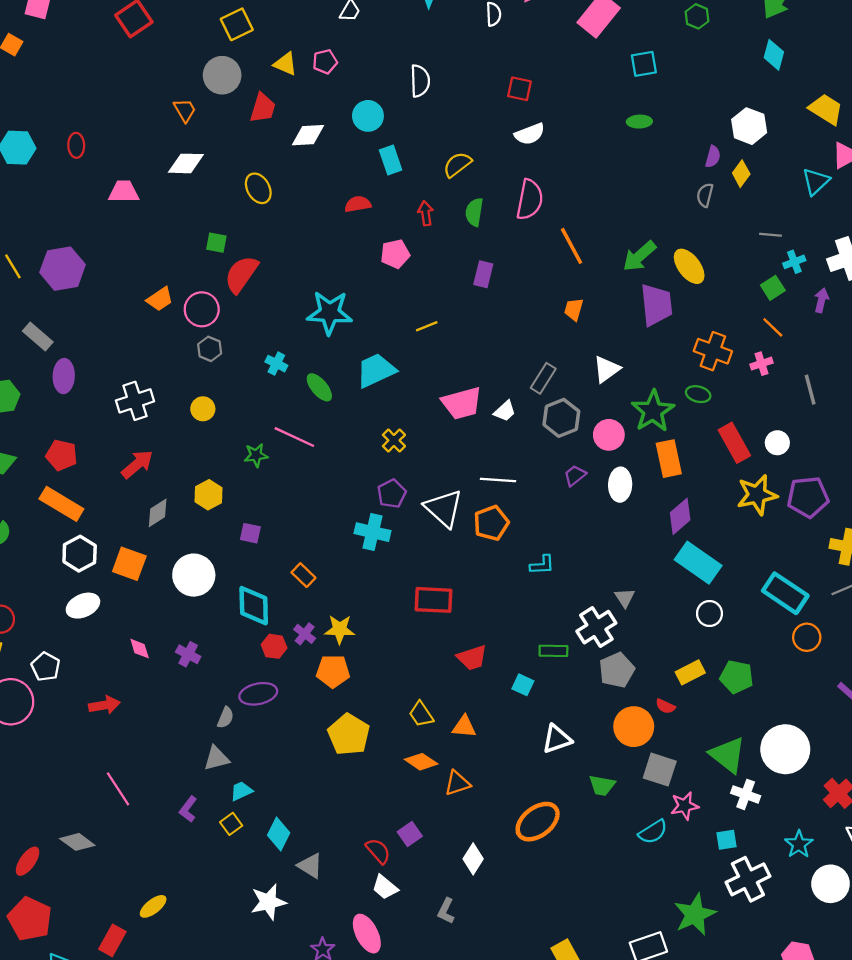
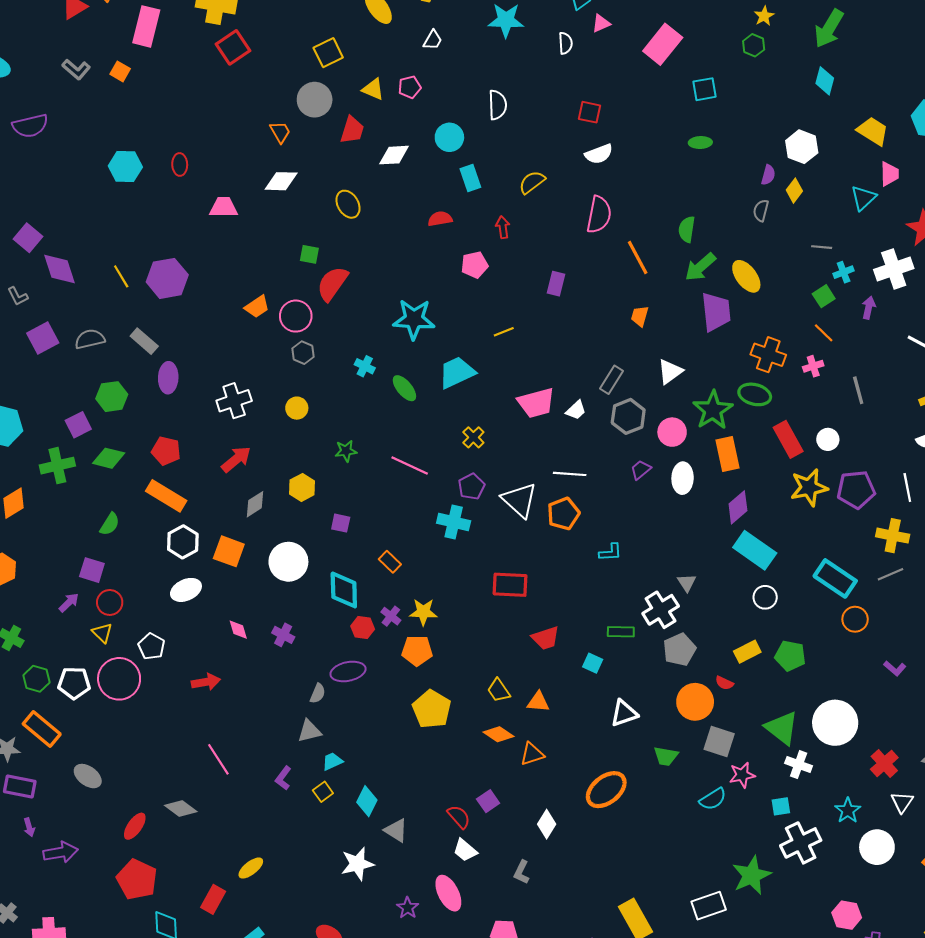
green semicircle: (474, 212) -> (687, 229), moved
green ellipse: (698, 394) -> (755, 394), size x1.4
pink line: (294, 437) -> (410, 466), moved

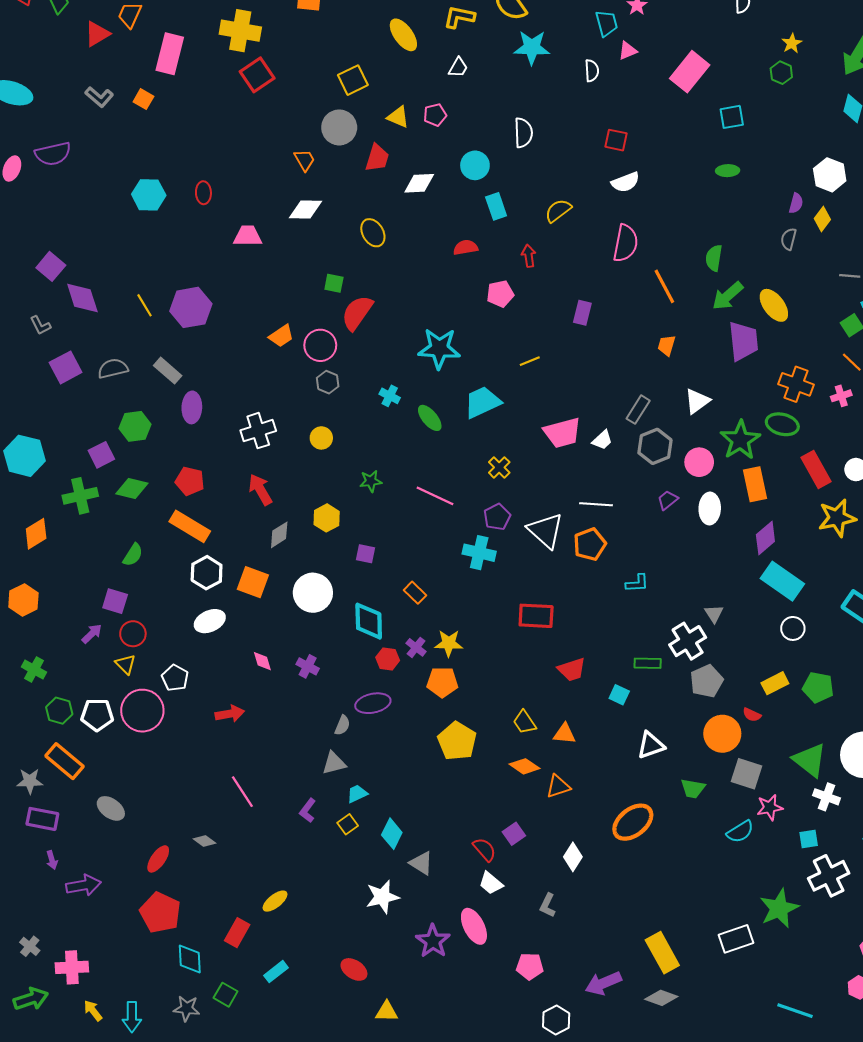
red arrow: (236, 459) -> (260, 490), turned -80
gray diamond: (181, 808) -> (204, 841), size x0.7
purple star: (408, 908) -> (433, 941), size x1.5

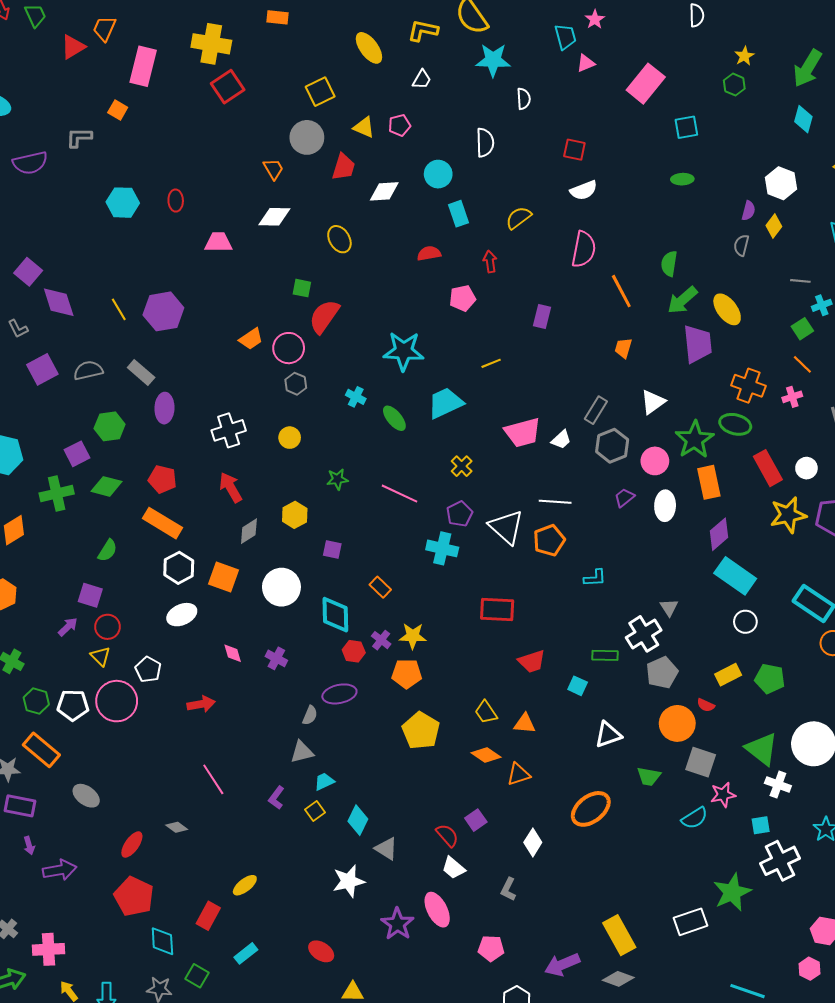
white semicircle: (592, 71) -> (524, 99), moved
gray L-shape: (99, 97) -> (79, 137), moved, turned 140

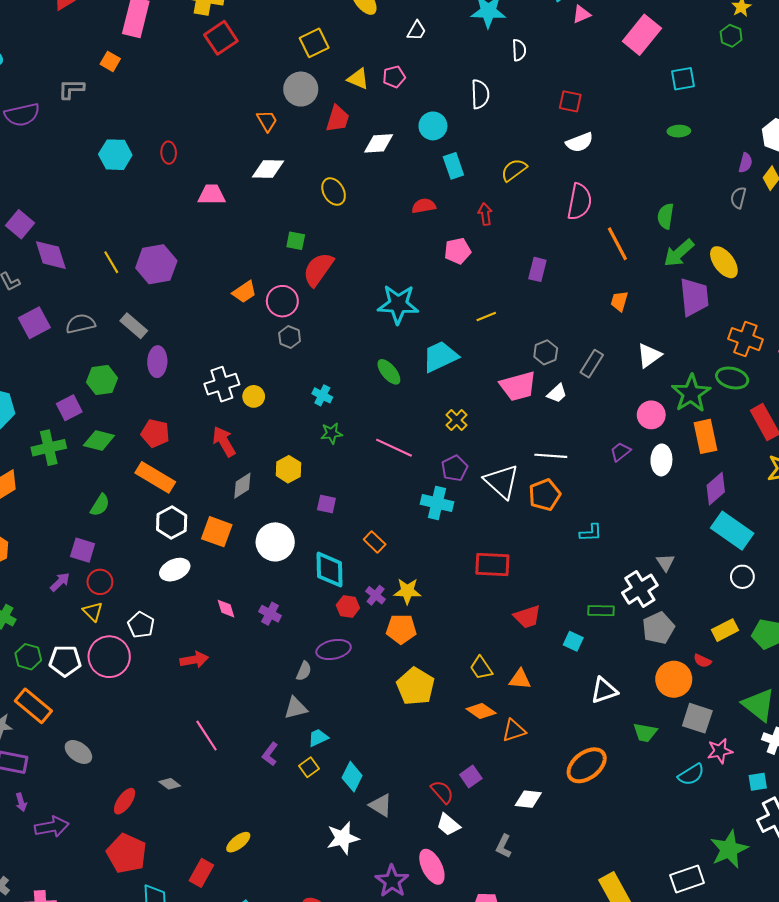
cyan cross: (356, 397) -> (322, 395), moved
yellow circle: (290, 438) -> (254, 396), moved
gray hexagon: (612, 446) -> (546, 352), moved, size x0.7
white diamond: (533, 842) -> (528, 799), turned 64

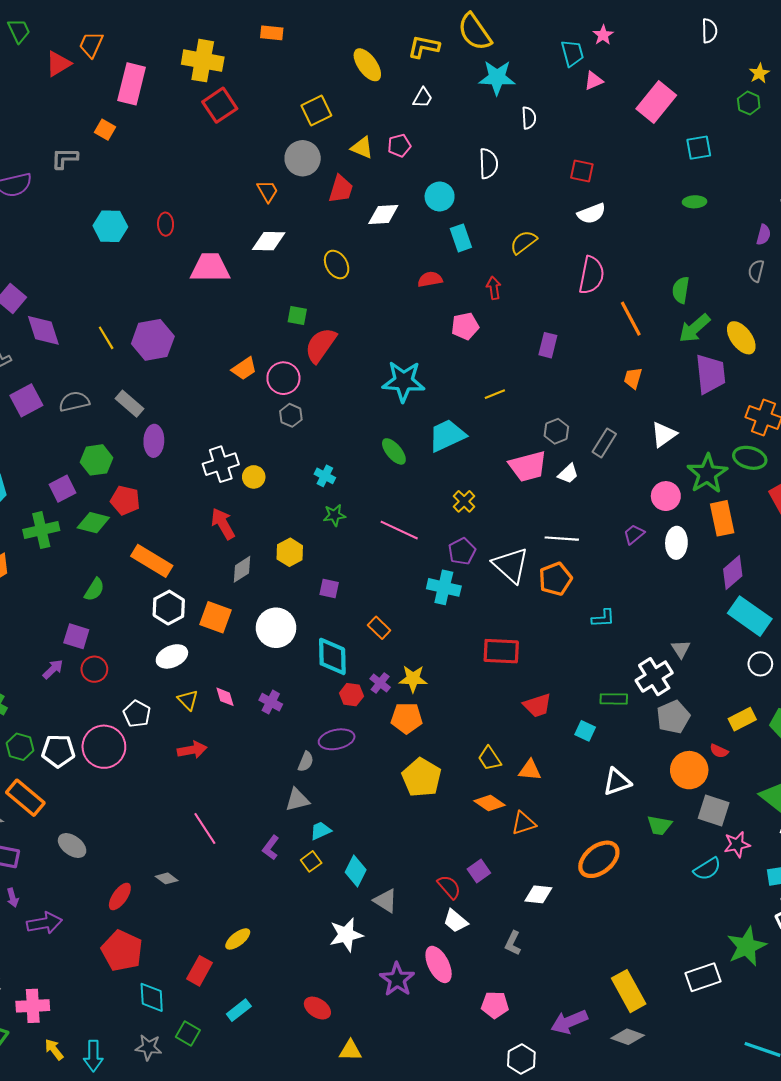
pink trapezoid: (212, 195) -> (210, 268), size x1.4
red pentagon: (155, 433) -> (125, 500), moved
yellow triangle: (93, 612) -> (188, 700), moved

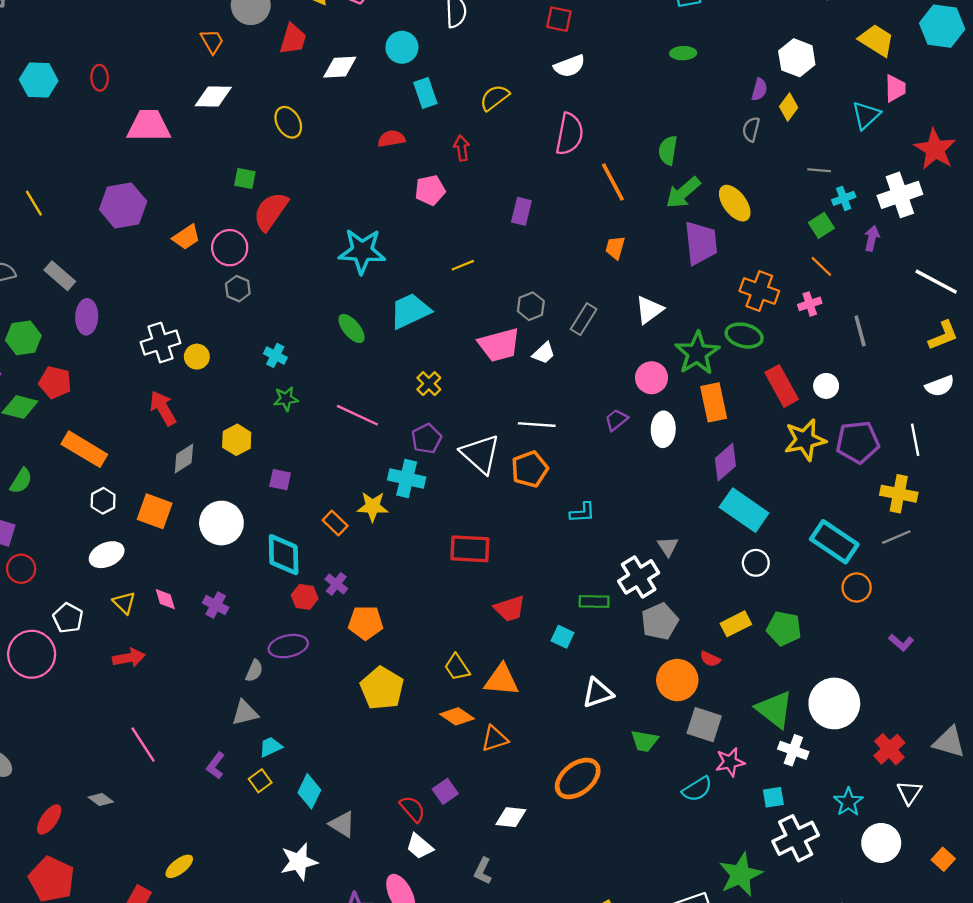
purple hexagon: (153, 340) -> (123, 205), moved
white hexagon: (169, 608) -> (103, 501), size x0.7
yellow star: (413, 679) -> (373, 507), moved
orange triangle: (530, 770) -> (502, 680), size x1.4

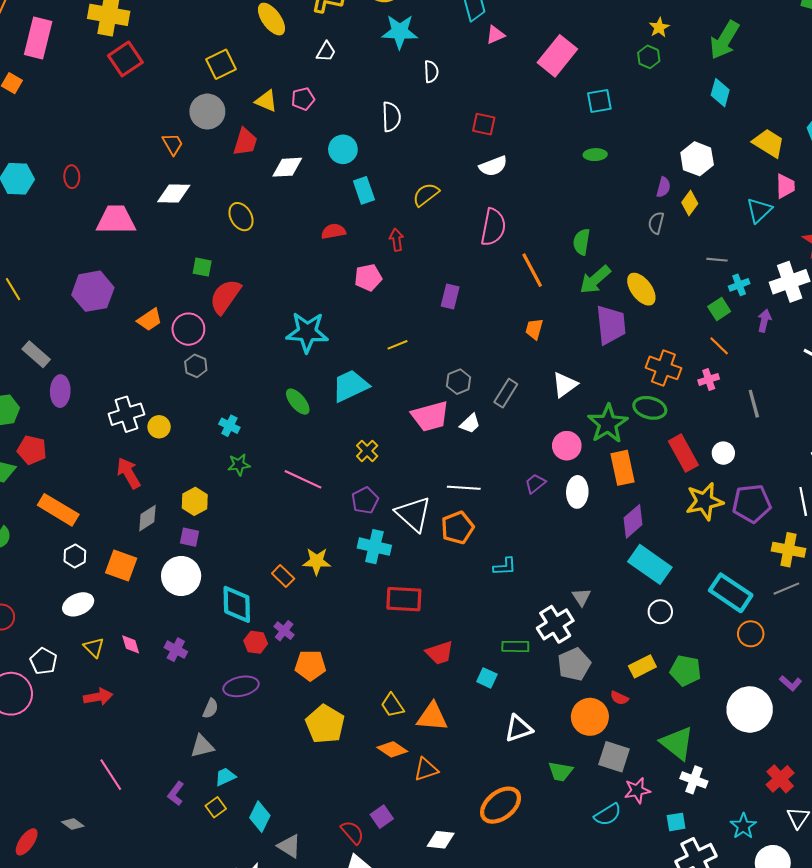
cyan cross: (407, 478) -> (374, 547), moved
purple square: (280, 480) -> (189, 537), moved
white circle: (834, 703) -> (750, 709), moved

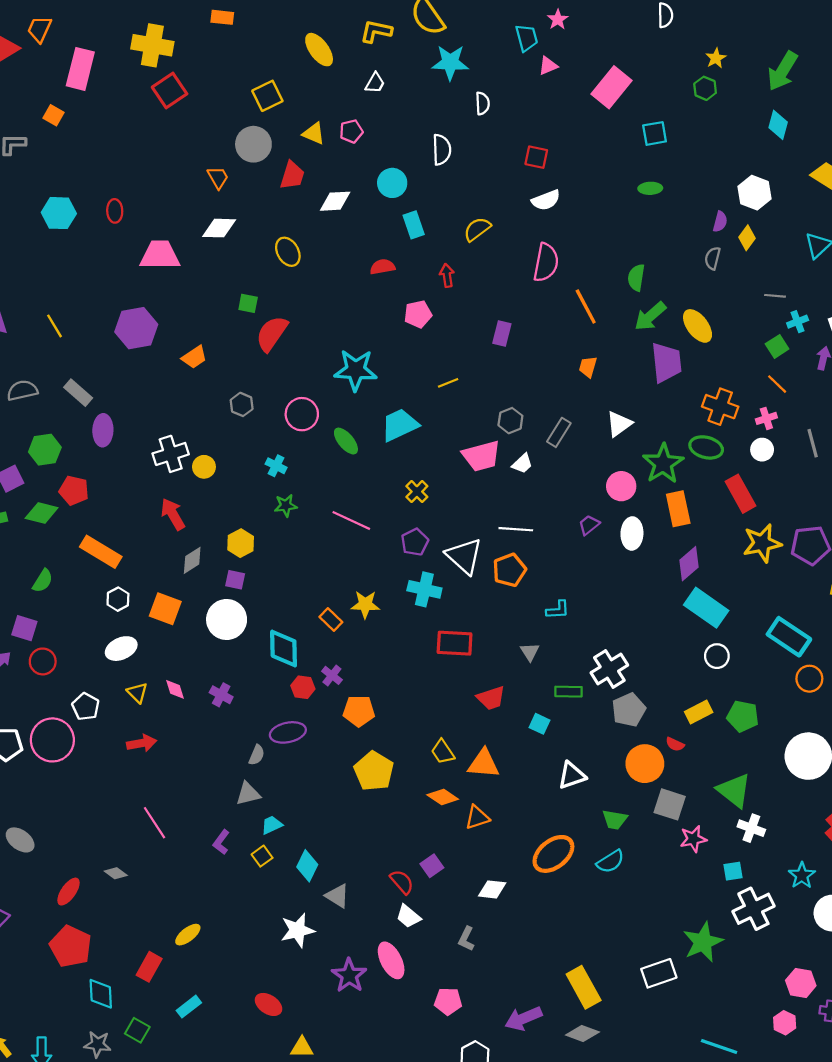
pink circle: (188, 329) -> (302, 414), moved
white circle: (723, 453) -> (762, 450), moved
gray triangle: (581, 597) -> (530, 652), moved
cyan semicircle: (608, 815) -> (610, 861), moved

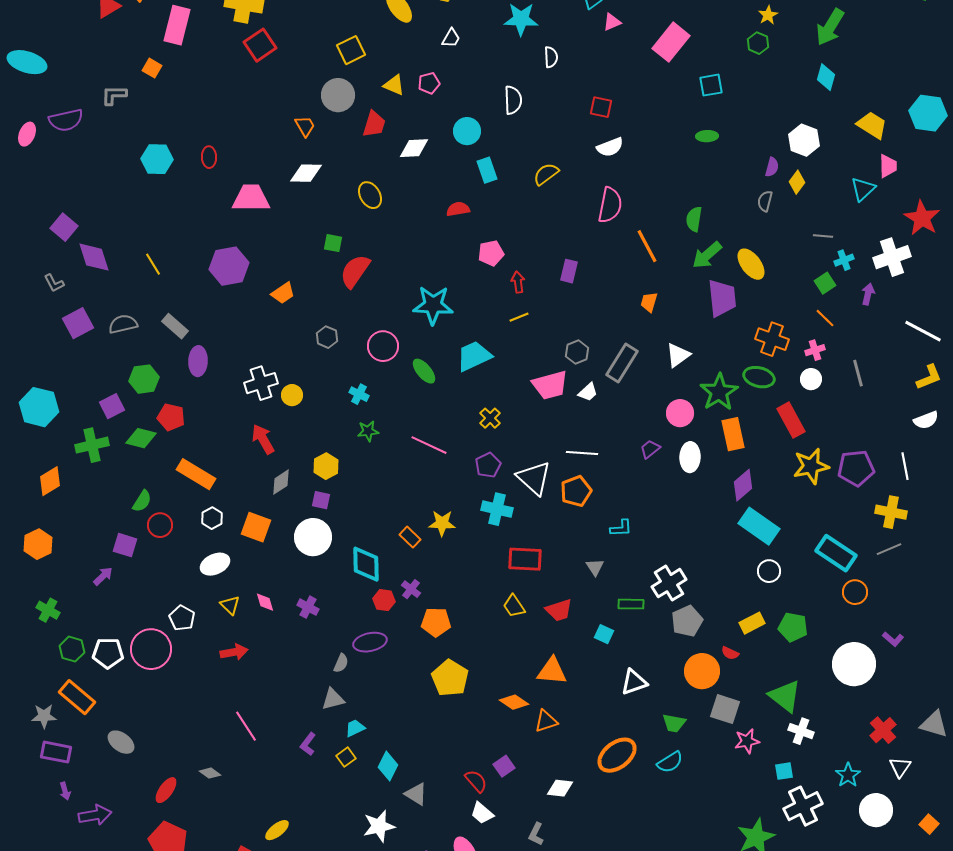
red arrow: (447, 275) -> (518, 282), moved
gray rectangle: (559, 432) -> (622, 363), size x1.4
red circle: (43, 661) -> (160, 525), moved
yellow trapezoid: (443, 752) -> (514, 606), moved

